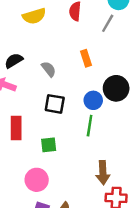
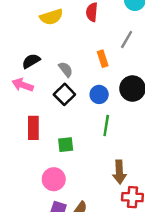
gray line: (108, 23) -> (127, 40), moved
blue circle: (93, 100) -> (99, 94), moved
black square: (55, 104) -> (64, 94), moved, turned 36

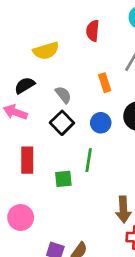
yellow semicircle: (51, 17) -> (46, 51), moved
green line: (106, 126) -> (89, 160), moved
pink circle: (54, 179) -> (21, 218), moved

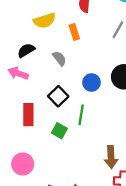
orange rectangle: (105, 83) -> (74, 32), moved
black square: (62, 123) -> (58, 96), moved
green square: (63, 179) -> (59, 131), turned 35

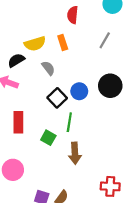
yellow semicircle: (44, 21) -> (35, 44), moved
black square: (58, 96) -> (57, 98), moved
brown arrow: (111, 157) -> (75, 153), moved

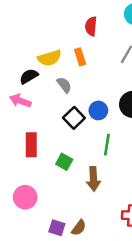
green line: (69, 122) -> (107, 145), moved

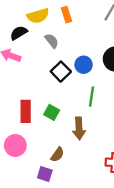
red rectangle: (31, 145) -> (26, 111), moved
brown semicircle: (79, 228) -> (57, 155), moved

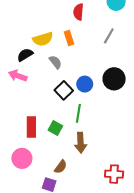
green line: (91, 97) -> (78, 113), moved

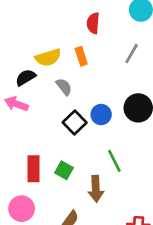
green line: (78, 113) -> (114, 161), moved, turned -36

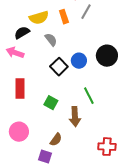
gray line: (132, 54) -> (86, 12), moved
red rectangle: (34, 169) -> (20, 89), moved

